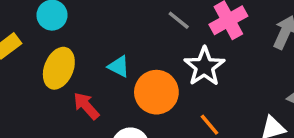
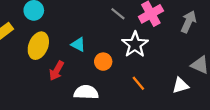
orange circle: (156, 92) -> (103, 62), size x0.6
red arrow: (86, 106) -> (57, 71), turned -108

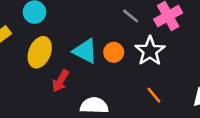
cyan triangle: (78, 44) -> (85, 51), size x1.5
orange circle: (103, 62) -> (114, 52), moved

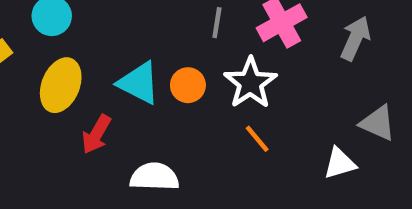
gray line: (131, 16) -> (217, 23), turned 60
orange line: (154, 95) -> (257, 139), moved

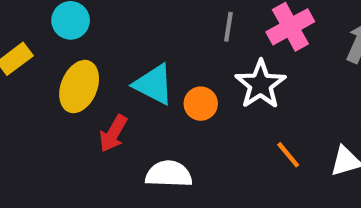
orange circle: (188, 85) -> (201, 104), moved
orange line: (257, 139) -> (288, 155), moved

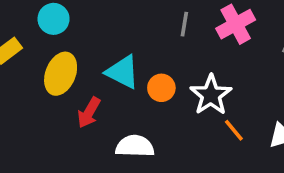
white star: (260, 84) -> (211, 95), moved

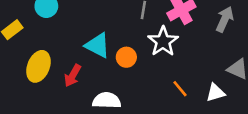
yellow ellipse: (61, 74) -> (38, 66), moved
white star: (211, 95) -> (163, 41), moved

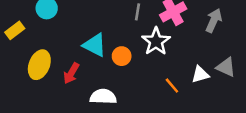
white triangle: (215, 93) -> (200, 75), moved

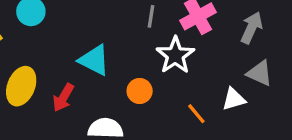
orange circle: (122, 56) -> (140, 91), moved
gray triangle: (226, 67) -> (260, 73), moved

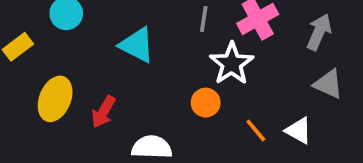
cyan triangle: (94, 60) -> (137, 45), moved
orange circle: (140, 91) -> (206, 103), moved
white triangle: (234, 99) -> (299, 130), moved, turned 45

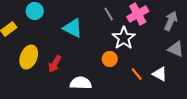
gray line: (204, 19) -> (109, 14), turned -40

